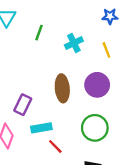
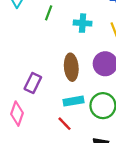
cyan cross: (74, 43) -> (83, 23), turned 30
cyan rectangle: (41, 128) -> (74, 101), moved

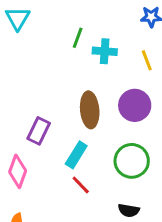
green line: (49, 13) -> (78, 38), moved
cyan rectangle: (74, 101) -> (76, 155), moved, turned -48

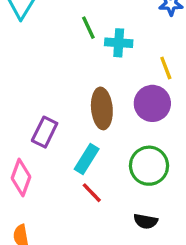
green line: (78, 38) -> (88, 28), turned -45
yellow line: (147, 60) -> (166, 68), moved

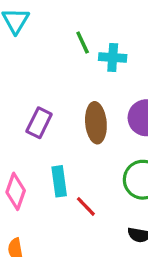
purple rectangle: (45, 132) -> (39, 123), moved
cyan rectangle: (87, 159) -> (59, 181), moved, turned -40

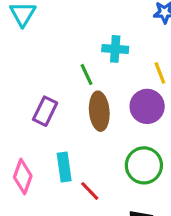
green line: (83, 42) -> (86, 74), moved

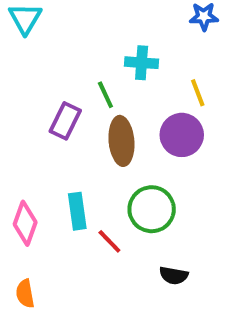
purple rectangle: (45, 111) -> (65, 121), moved
green circle: (144, 165) -> (152, 209), moved

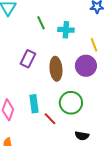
green line: (105, 95) -> (41, 23), moved

